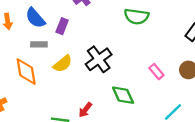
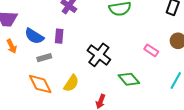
yellow semicircle: (63, 64) -> (71, 83), moved

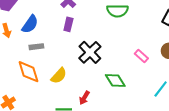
blue semicircle: (34, 36) -> (30, 24), turned -96
purple rectangle: (59, 36) -> (68, 24), moved

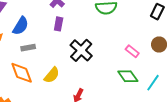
green diamond: (115, 81) -> (128, 76), moved

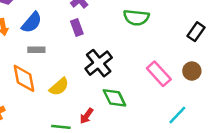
purple rectangle: (59, 24) -> (77, 27), turned -40
pink rectangle: (132, 51) -> (159, 74), size x1.5
green diamond: (128, 76) -> (114, 98), moved

